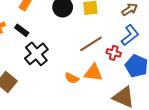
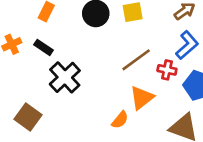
orange triangle: (93, 73) -> (142, 98), turned -42
orange semicircle: (72, 78) -> (120, 120), moved, turned -72

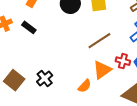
red cross: (167, 70) -> (123, 61), moved
black cross: (65, 77) -> (45, 78), moved, size x0.7

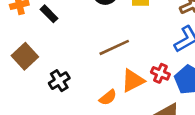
brown line: (99, 41) -> (114, 47), moved
brown square: (14, 80) -> (25, 56), moved

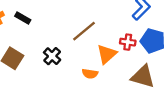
black cross: (59, 81) -> (52, 56), moved
orange semicircle: (108, 97) -> (90, 74), turned 63

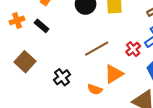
red cross: (128, 42) -> (133, 49), moved, turned 32
black cross: (52, 56) -> (62, 77), moved

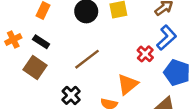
brown line: (97, 49) -> (87, 59), moved
brown square: (25, 62) -> (35, 68), moved

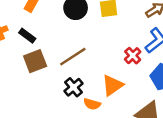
brown square: (35, 68) -> (35, 61), moved, turned 30
black cross: (71, 95) -> (73, 87), moved

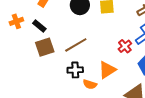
black cross: (73, 87) -> (75, 70), turned 35

